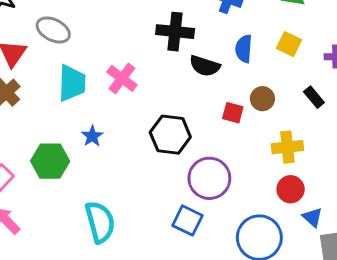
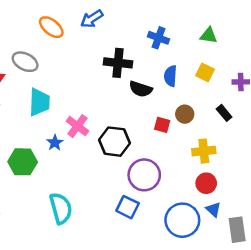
pink cross: (122, 78) -> (77, 126), moved
blue triangle: (312, 217) -> (213, 209), moved

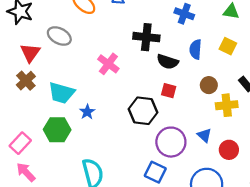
cyan trapezoid: (39, 102) -> (62, 93), moved, turned 104
red square: (162, 125) -> (169, 91), moved
pink cross: (77, 126) -> (108, 64), moved
yellow cross: (204, 151) -> (227, 105), moved
blue triangle: (213, 209) -> (204, 135), moved

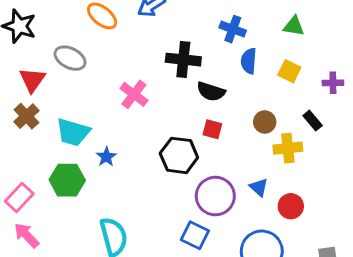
blue semicircle: (195, 49) -> (249, 61), moved

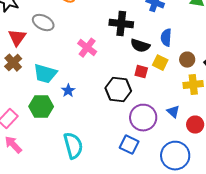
blue semicircle: (249, 61) -> (166, 38), moved
yellow square: (289, 71) -> (160, 63), moved
brown circle: (265, 122) -> (187, 60), moved

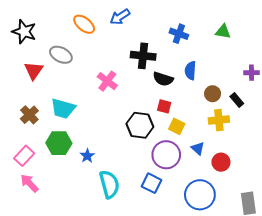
brown cross: (13, 63) -> (29, 115), moved
yellow square: (160, 63) -> (177, 126), moved
blue star: (68, 91) -> (87, 156), moved
cyan semicircle: (73, 146) -> (109, 184), moved

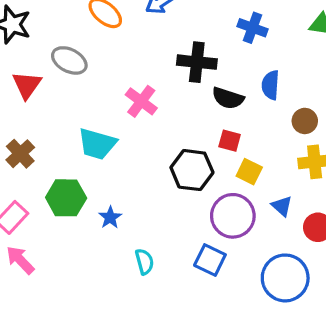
cyan trapezoid: (63, 108) -> (97, 144), moved
cyan semicircle: (109, 184) -> (145, 262), size x0.6

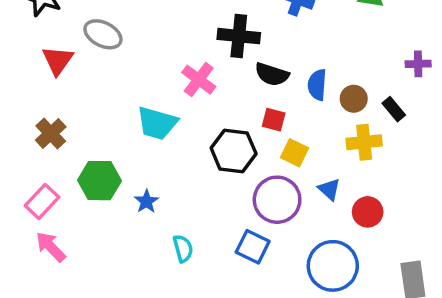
blue semicircle: (270, 85) -> (317, 85), moved
pink cross: (141, 101) -> (199, 80), moved
cyan trapezoid: (97, 144) -> (157, 123), moved

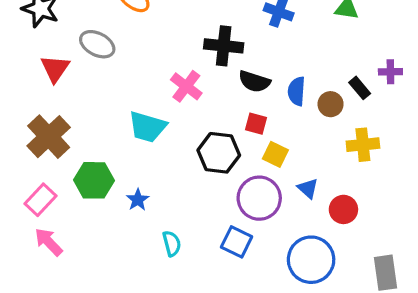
black rectangle: (394, 109) -> (360, 88), moved
brown cross: (51, 134) -> (49, 137), size x1.5
yellow cross: (364, 142) -> (363, 145), moved

